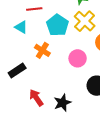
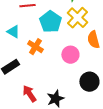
cyan triangle: (21, 27) -> (13, 32), moved

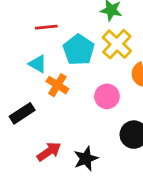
cyan triangle: (13, 32) -> (38, 64), moved
red arrow: (29, 94) -> (49, 152), turned 90

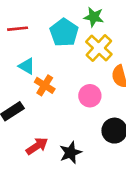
red line: (46, 27) -> (18, 29), moved
cyan pentagon: (79, 50) -> (64, 33), moved

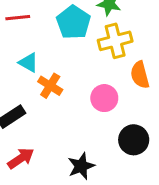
yellow cross: (99, 48) -> (115, 41), turned 32
red arrow: (37, 146) -> (21, 158), moved

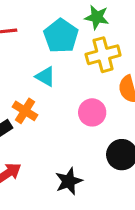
cyan triangle: (29, 63) -> (45, 77), moved
orange cross: (50, 86) -> (25, 111), moved

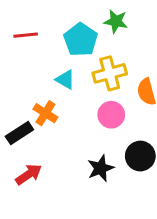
yellow cross: (103, 55) -> (110, 73), moved
black star: (69, 181) -> (101, 168), moved

